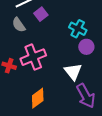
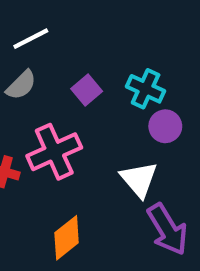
purple square: (41, 14) -> (87, 90), moved
gray semicircle: (19, 25) -> (21, 85), turned -98

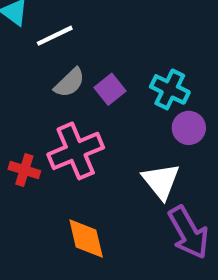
gray semicircle: (21, 85) -> (70, 83), moved
orange diamond: (67, 238) -> (86, 238), turned -66

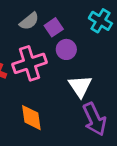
cyan cross: (170, 89) -> (100, 21), moved
purple circle: (189, 128) -> (66, 49), moved

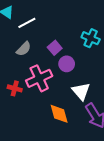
gray semicircle: (29, 21) -> (24, 49), moved
orange diamond: (31, 118) -> (59, 114), moved

